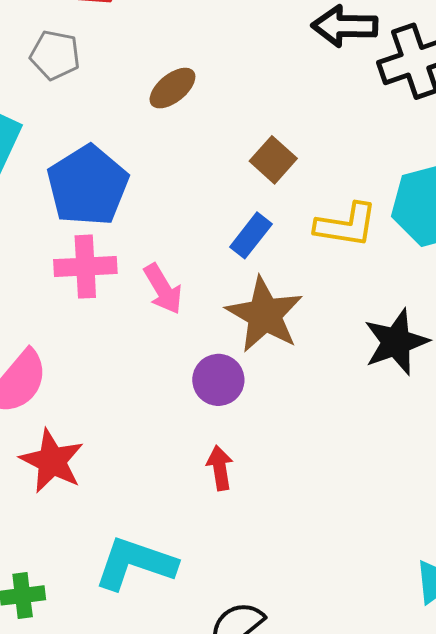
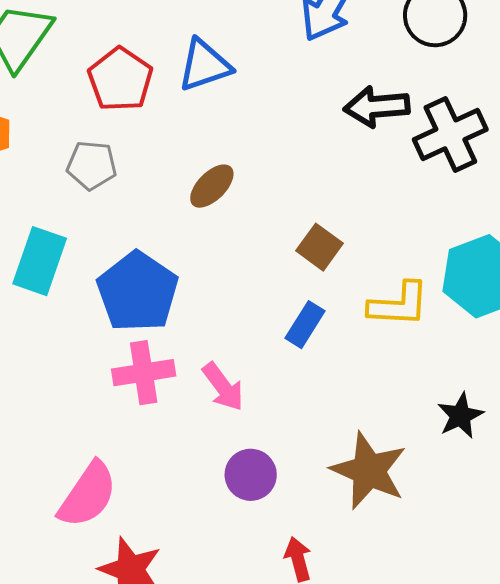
brown star: (265, 315) -> (369, 471), moved
black star: (396, 342) -> (460, 416), size x0.7
purple circle: (218, 380) -> (251, 475), moved

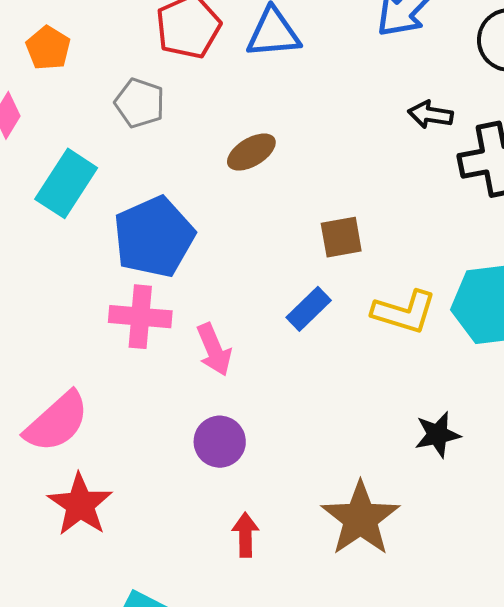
black arrow: (377, 107) -> (430, 115), size x0.7
brown square: (319, 247) -> (341, 237), turned 30
brown star: (369, 471) -> (360, 519), moved

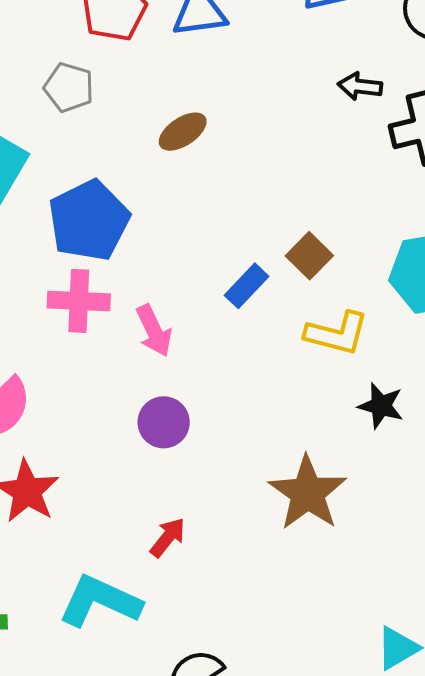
brown square: (341, 237) -> (309, 256), moved, turned -33
yellow L-shape: (404, 312) -> (337, 333), moved
black star: (437, 435) -> (381, 406), turned 30
red arrow: (245, 535) -> (168, 537), moved, turned 42

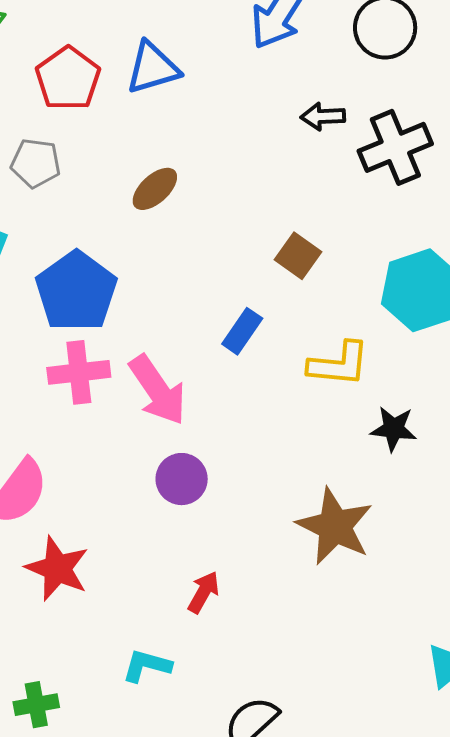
brown square: (309, 256) -> (298, 256), moved
pink arrow: (154, 331) -> (158, 390), size x1.4
cyan L-shape: (100, 601) -> (147, 666), size x0.6

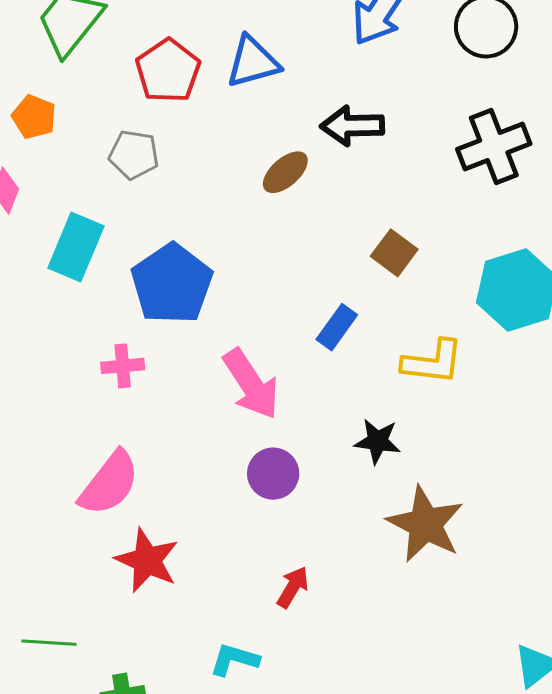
black arrow: (323, 117) -> (352, 126), moved, size x1.4
brown ellipse: (155, 189) -> (285, 172), moved
pink cross: (79, 372) -> (123, 366), moved, size x0.7
black star: (394, 429) -> (377, 441), moved

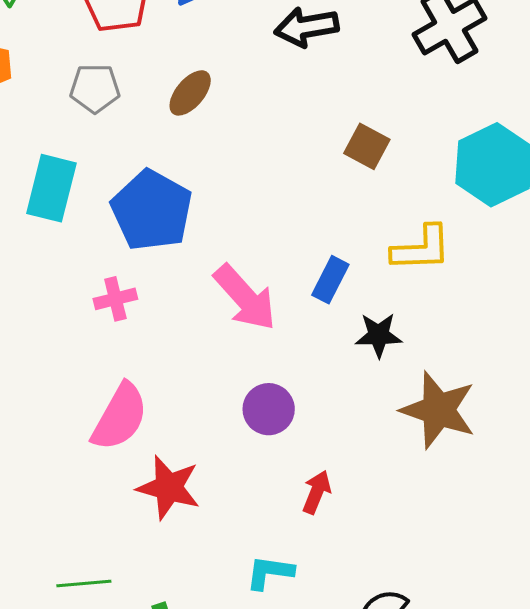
brown ellipse: (285, 172) -> (190, 93), moved
blue rectangle: (337, 327) -> (330, 280), moved
purple circle: (273, 474) -> (269, 409), moved

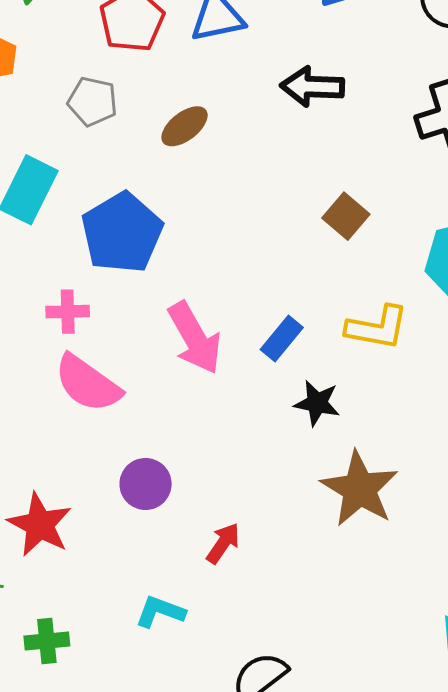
purple circle: (269, 409) -> (146, 484), moved
pink semicircle: (120, 417) -> (88, 383), moved, turned 84
red star: (169, 488) -> (40, 525), moved

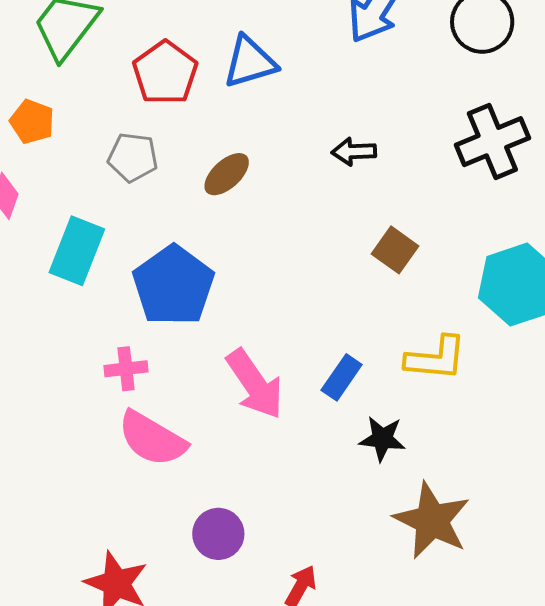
black arrow: (312, 87) -> (354, 152), moved, size x0.7

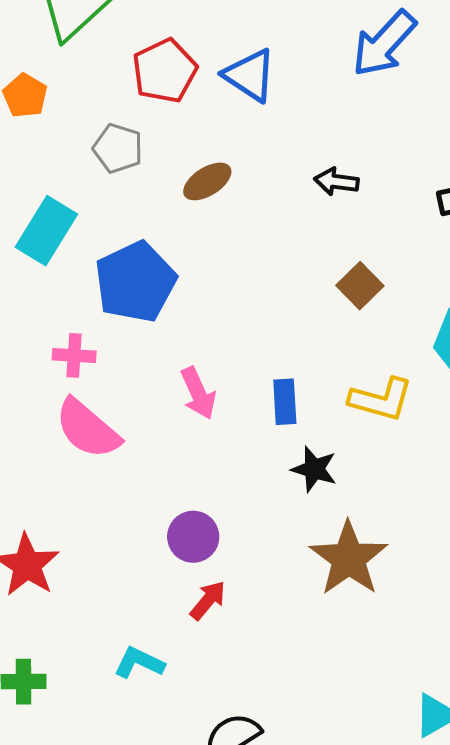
blue triangle: (250, 62) -> (250, 75), turned 40
blue rectangle: (342, 377) -> (285, 402), turned -48
pink arrow: (255, 384) -> (198, 393), size x0.7
purple circle: (218, 534) -> (193, 537), moved

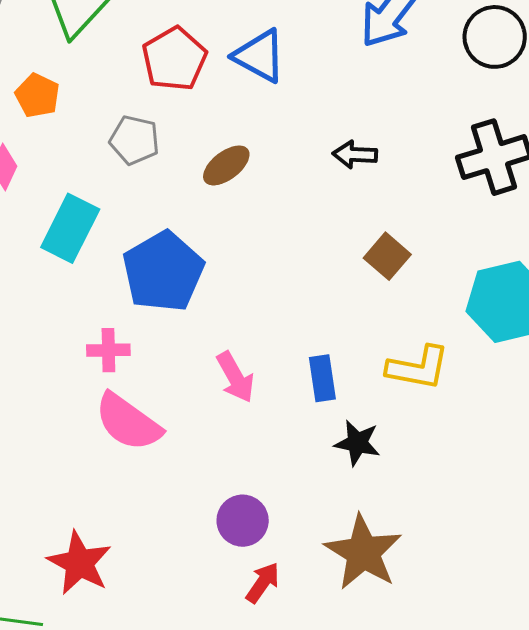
brown star: (349, 558) -> (363, 552), moved

